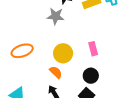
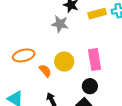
pink rectangle: (93, 49) -> (95, 60), size x1.5
orange semicircle: (56, 72) -> (45, 71), moved

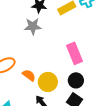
yellow circle: (64, 62) -> (48, 82), moved

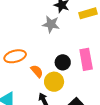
black circle: (76, 80) -> (63, 62), moved

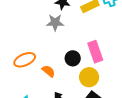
yellow circle: (54, 82) -> (89, 77), moved

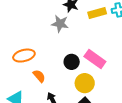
pink rectangle: (95, 52) -> (95, 59), turned -45
orange semicircle: (49, 71) -> (39, 76), moved

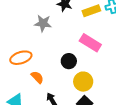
gray star: (60, 24) -> (43, 23), moved
pink rectangle: (95, 59) -> (90, 43), moved

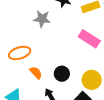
black circle: (69, 61) -> (62, 74), moved
yellow circle: (83, 82) -> (92, 80), moved

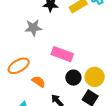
pink rectangle: (89, 39) -> (62, 54), moved
black circle: (62, 74) -> (73, 78), moved

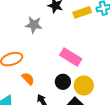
pink rectangle: (62, 54) -> (71, 57), moved

